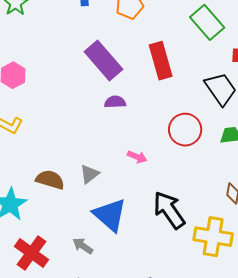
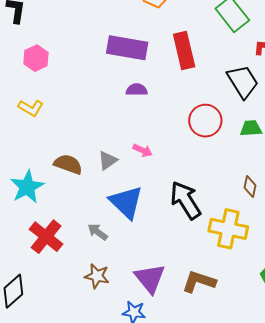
purple rectangle: (104, 61) -> (127, 48), turned -42
pink arrow: (137, 157) -> (143, 150), moved

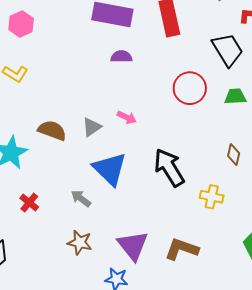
yellow cross: (228, 229) -> (212, 197), size x0.6
red cross: (46, 237) -> (29, 203), size x0.6

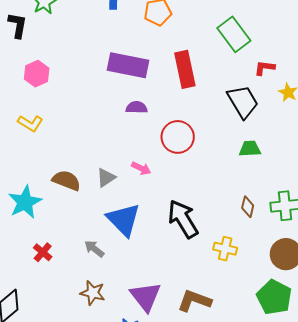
red circle: (190, 88) -> (178, 137), moved

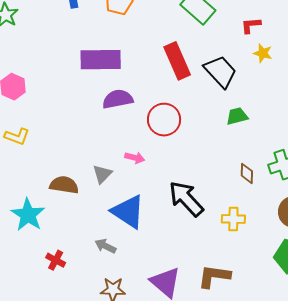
red L-shape: (265, 68) -> (251, 25), moved
red rectangle: (185, 69) -> (177, 61), moved
purple semicircle: (137, 107) -> (118, 99), size x1.4

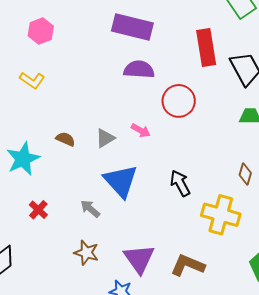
brown semicircle: (64, 185) -> (65, 139), size x0.7
black arrow: (186, 199) -> (180, 183), size x0.7
yellow cross: (233, 219) -> (221, 215), size x1.6

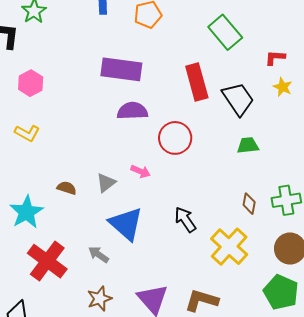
red cross: (38, 210) -> (47, 261), size x2.0
yellow cross: (221, 215) -> (229, 247), turned 33
brown star: (86, 253) -> (99, 299), turned -30

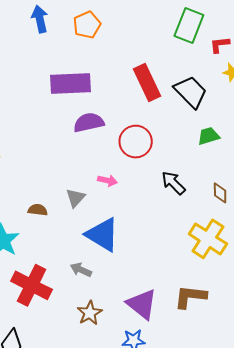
green rectangle: (225, 32) -> (189, 26), moved, turned 72
black arrow: (185, 220) -> (173, 183), moved

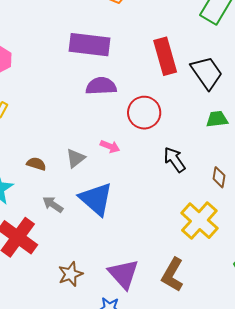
gray arrow: (81, 270) -> (53, 204), moved
brown L-shape: (190, 297) -> (173, 275), turned -76

